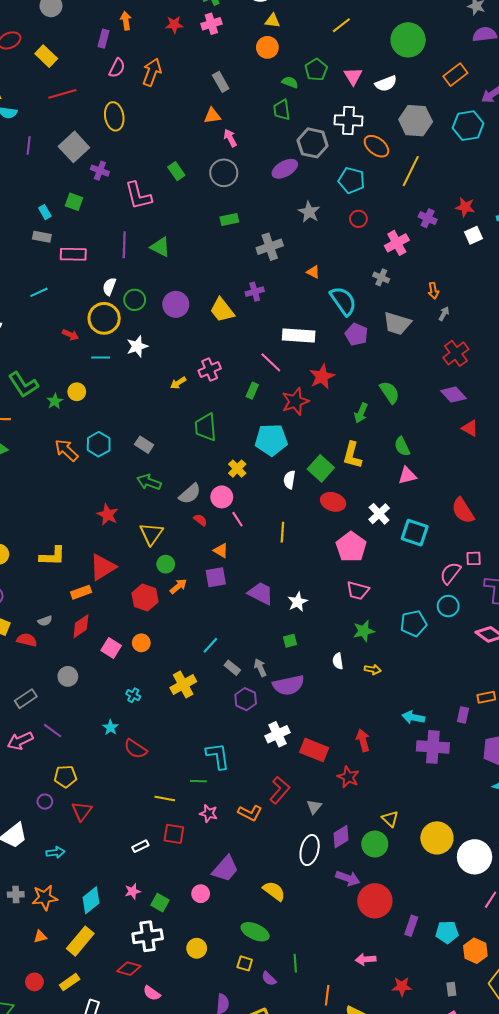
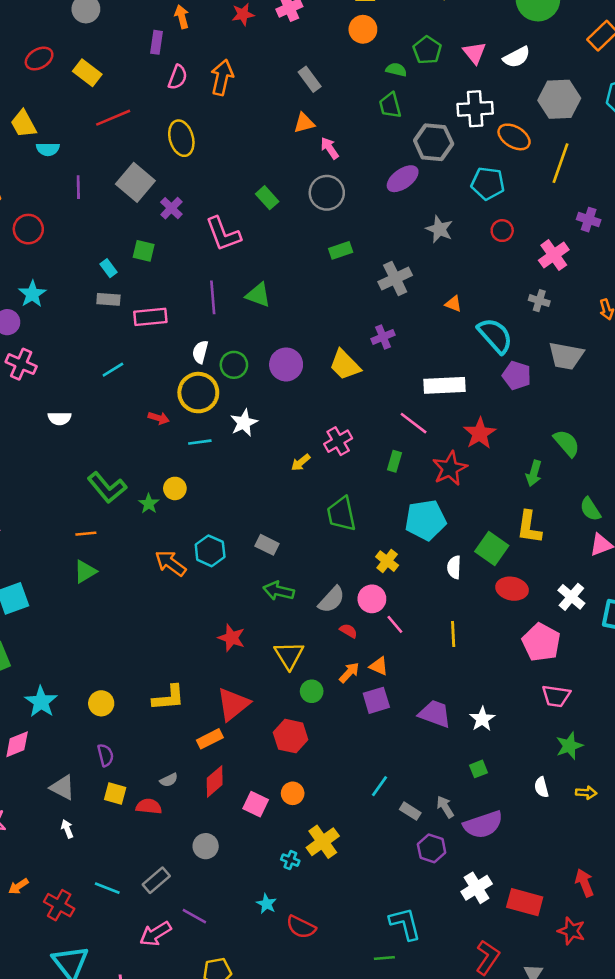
purple cross: (100, 171) -> (171, 208), turned 30
orange arrow: (178, 586) -> (349, 672), moved
yellow cross: (183, 685) -> (323, 842), moved

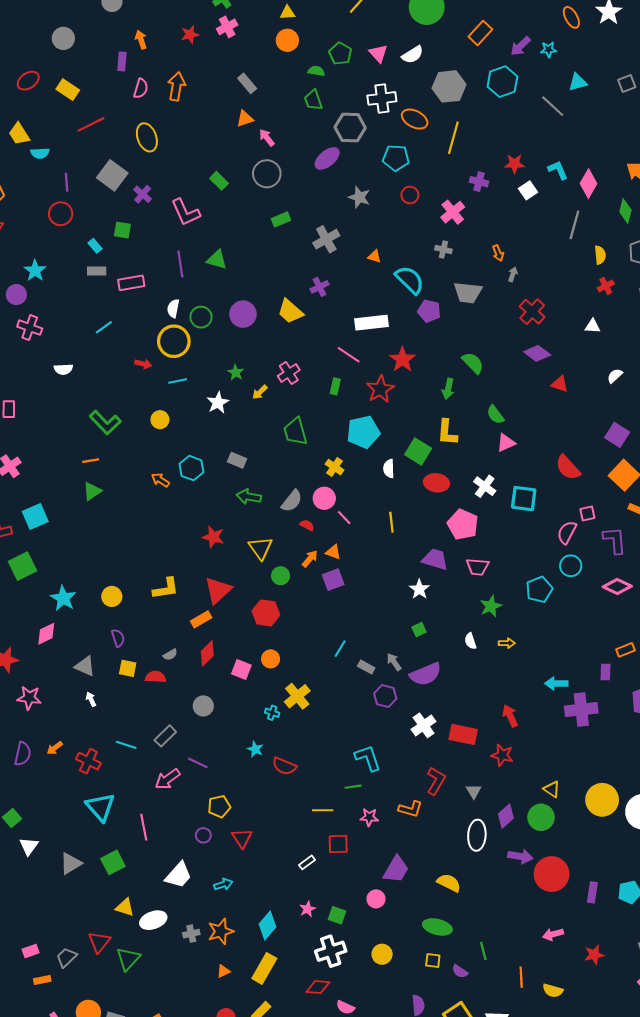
red circle: (28, 229) -> (61, 214), moved
white star: (244, 423) -> (218, 403), moved
green star: (149, 504) -> (236, 372), moved
orange arrow: (171, 563) -> (160, 480), size x0.7
purple trapezoid: (435, 714) -> (435, 559), moved

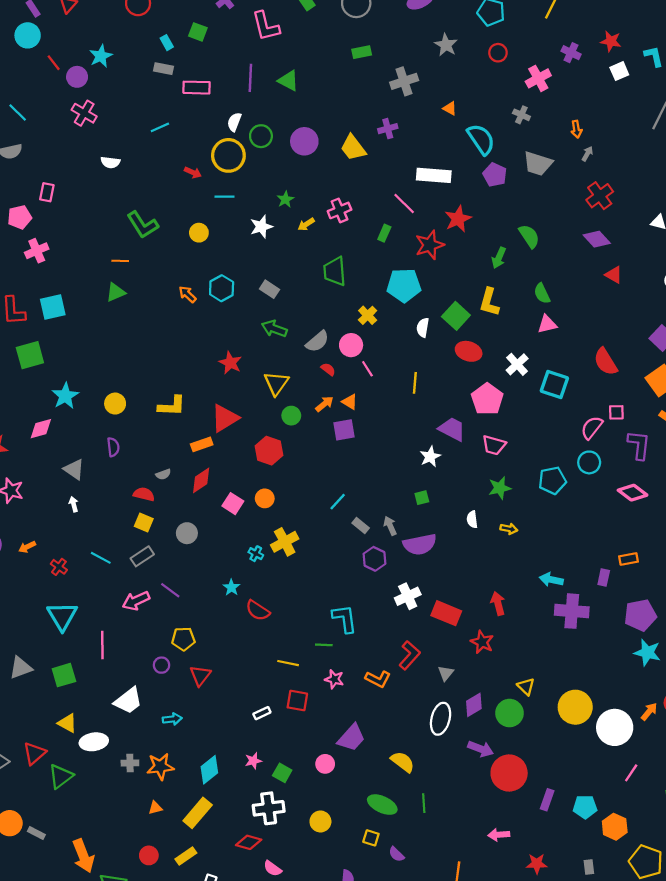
yellow square: (128, 668) -> (144, 523), moved
red cross: (88, 761) -> (59, 567), size x0.7
green line: (483, 951) -> (424, 803), moved

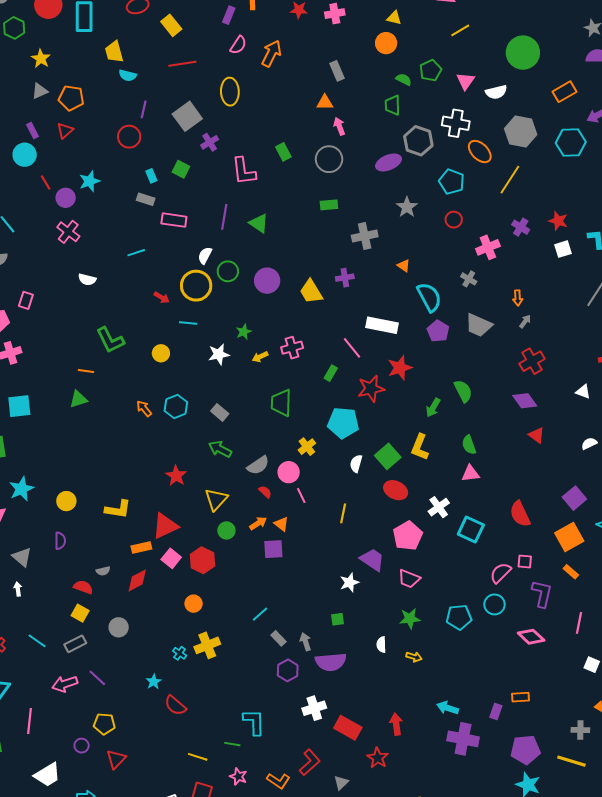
pink square: (233, 504) -> (171, 558), moved

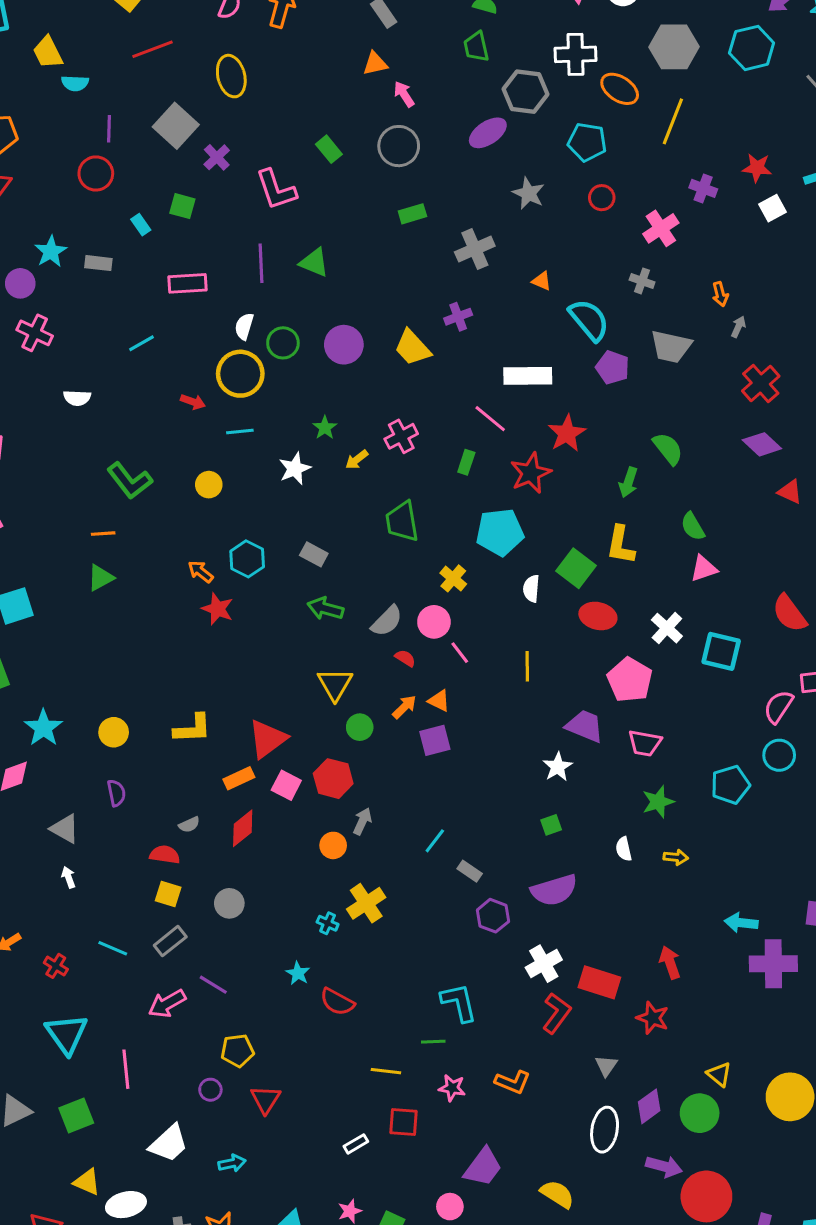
gray rectangle: (146, 199) -> (98, 263), moved
red star: (176, 476) -> (217, 609), moved
gray arrow: (305, 642) -> (362, 821), moved, turned 54
red L-shape: (310, 762) -> (557, 1013), moved

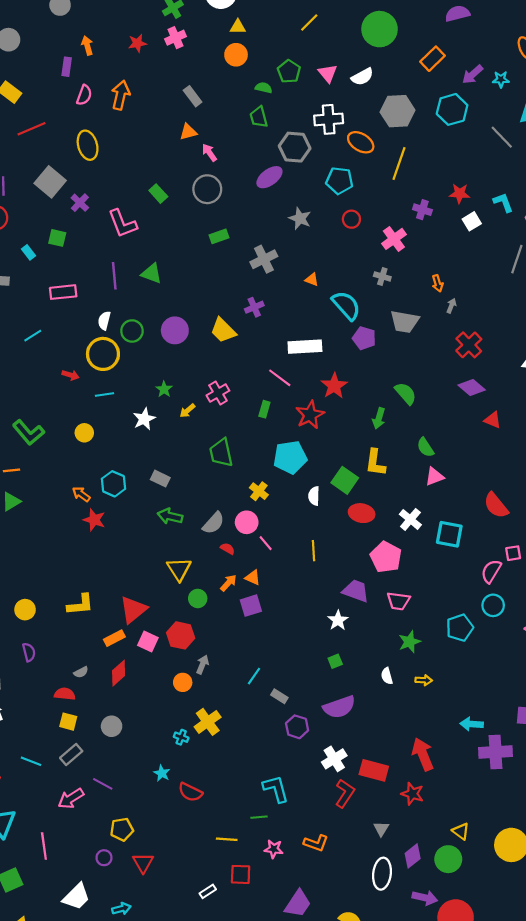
red arrow: (670, 962) -> (423, 754), size x1.4

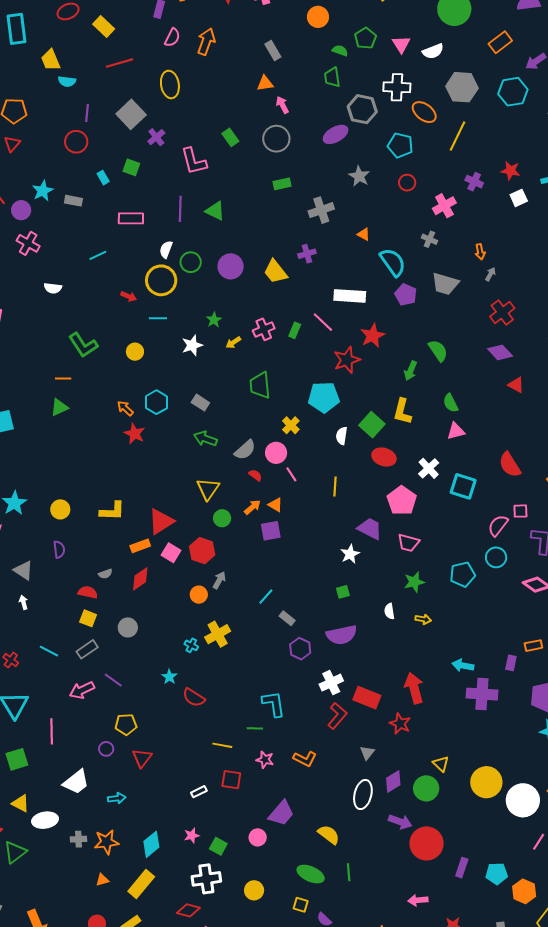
green rectangle: (264, 409) -> (295, 330), moved

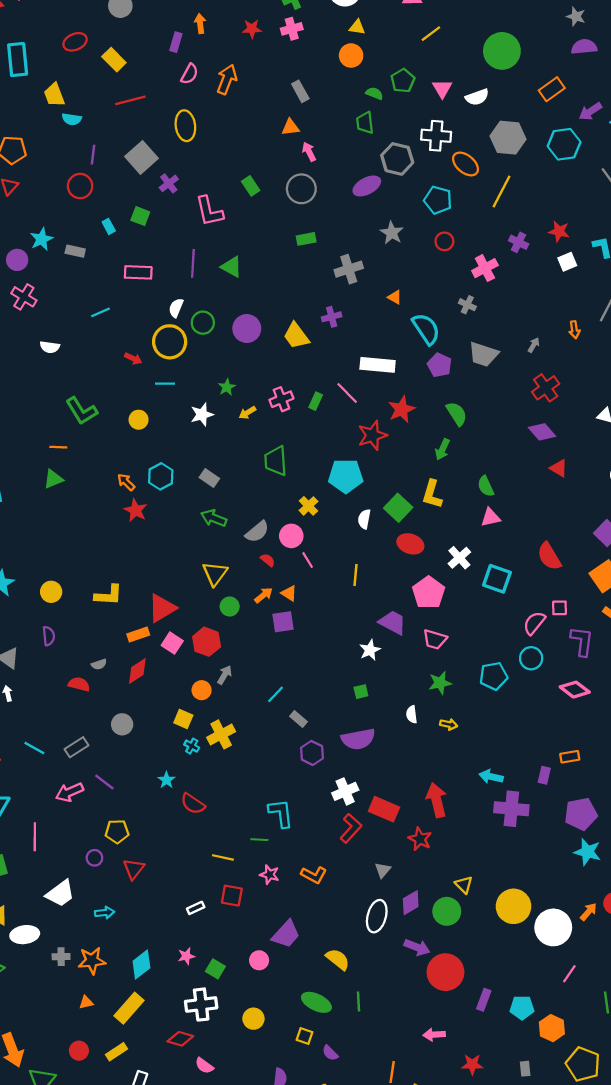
orange arrow: (480, 252) -> (574, 330), moved
green semicircle: (438, 351) -> (457, 414), moved
yellow square: (88, 618) -> (183, 719), moved

